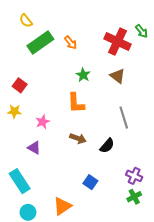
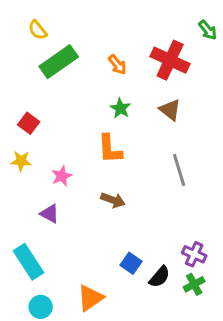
green arrow: (141, 31) -> (208, 30), moved
orange arrow: (71, 43) -> (117, 65), moved
black semicircle: (107, 146) -> (160, 277), moved

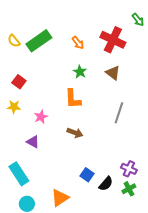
yellow semicircle: (38, 30) -> (14, 41), moved
gray line: (179, 170) -> (119, 113), turned 35

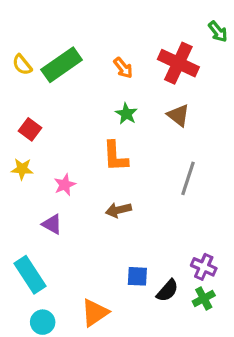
brown arrow: (75, 133) -> (118, 210), turned 147
blue square: (87, 175) -> (137, 276), turned -32

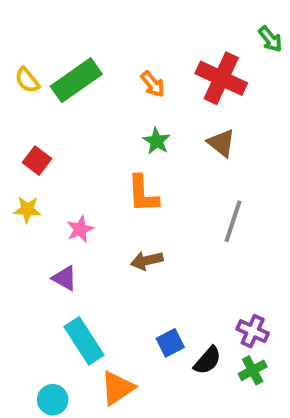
cyan rectangle: (30, 275) -> (84, 341), moved
blue square: (137, 276) -> (170, 343), turned -30

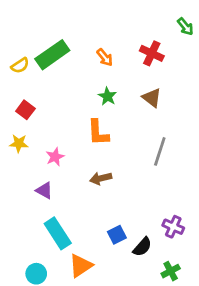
red cross: (221, 78) -> (152, 53), size x0.7
yellow semicircle: (27, 80) -> (20, 65), moved, turned -84
green cross: (253, 370) -> (171, 271), moved

